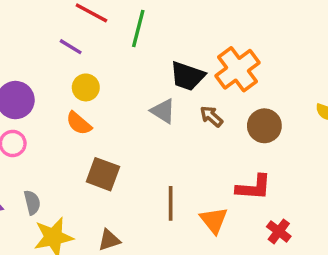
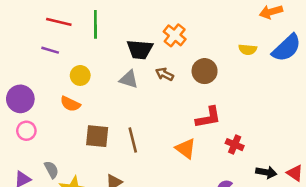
orange cross: (238, 69) -> (175, 35), size x0.7
yellow circle: (86, 87) -> (80, 75), moved
brown line: (171, 203) -> (133, 140), moved

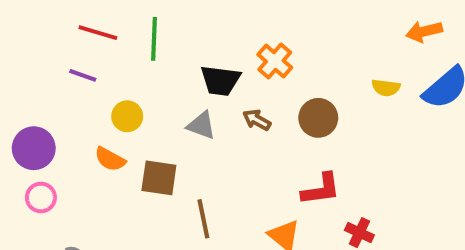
brown square: (97, 136) -> (159, 178), moved

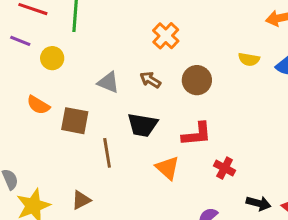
black trapezoid: (220, 80) -> (142, 125), moved
yellow circle: (127, 116) -> (52, 58), moved

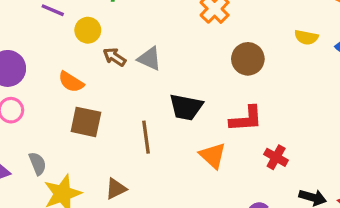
brown arrow: (150, 80) -> (114, 57), moved
brown square: (75, 121) -> (86, 122), moved

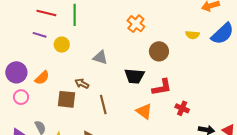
brown arrow: (114, 57) -> (82, 84), moved
orange semicircle: (71, 82) -> (42, 78), moved, turned -70
black trapezoid: (186, 107) -> (134, 76), moved

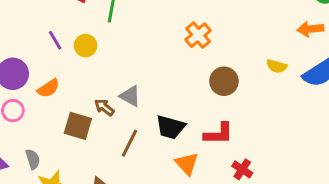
purple line: (40, 35) -> (55, 40), moved, turned 32
gray triangle: (100, 58) -> (130, 96), moved
black trapezoid: (134, 76) -> (170, 127), moved
brown line: (103, 105) -> (130, 143), turned 30

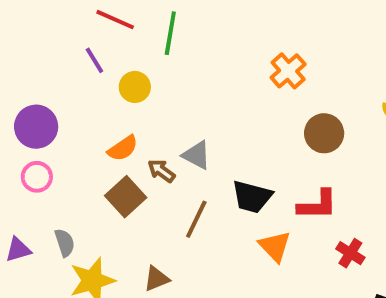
purple line: (55, 40) -> (94, 60), moved
orange semicircle: (48, 88) -> (123, 148), moved
brown square: (78, 126) -> (126, 197), turned 32

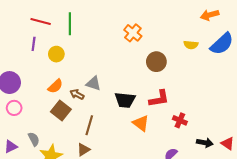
purple line: (94, 60) -> (34, 44), turned 48
brown line: (196, 219) -> (89, 125), moved

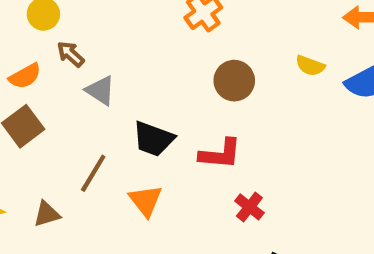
brown arrow: (77, 94) -> (71, 54), moved
orange triangle: (141, 123) -> (146, 201), moved
brown line: (89, 125) -> (93, 173), moved

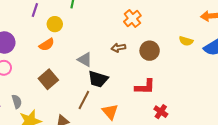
brown arrow: (71, 54) -> (118, 48), moved, turned -48
orange semicircle: (25, 76) -> (47, 45), moved
black trapezoid: (153, 139) -> (98, 79), moved

